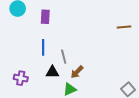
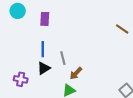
brown line: (124, 27) -> (122, 29), turned 40
black triangle: (52, 72) -> (44, 68), moved, turned -32

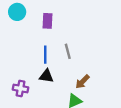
gray line: (63, 58) -> (68, 51), moved
black triangle: (44, 68) -> (46, 76), turned 40

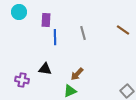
gray line: (68, 51) -> (83, 33), moved
blue line: (45, 55) -> (55, 37), moved

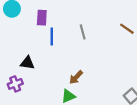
black triangle: (45, 69) -> (27, 63), moved
purple cross: (22, 80) -> (15, 84), turned -32

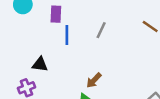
gray line: (83, 32) -> (101, 30), turned 40

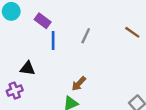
purple rectangle: (56, 14) -> (43, 21), turned -56

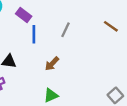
brown arrow: (79, 84) -> (52, 64), moved

